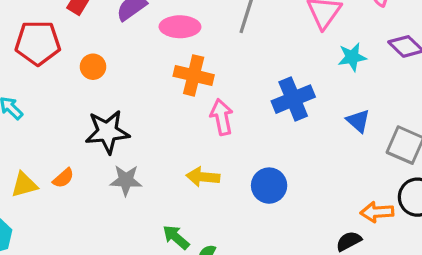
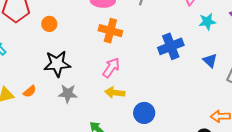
pink arrow: (222, 117) -> (111, 68), moved, turned 45
blue circle: (269, 186) -> (144, 113), moved

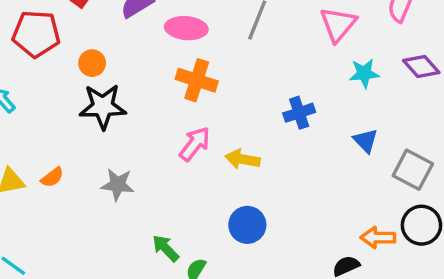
blue cross: (171, 46) -> (299, 113), size x0.7
black star: (57, 64) -> (103, 107), moved
yellow arrow: (115, 93) -> (243, 159), moved

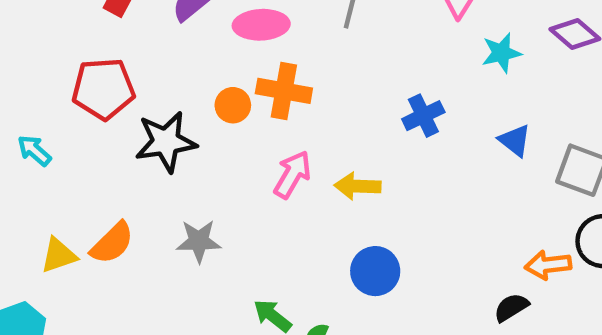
red pentagon: (36, 34) -> (103, 89), moved
orange circle: (92, 63) -> (233, 105), moved
orange semicircle: (52, 177) -> (112, 243), size x1.5

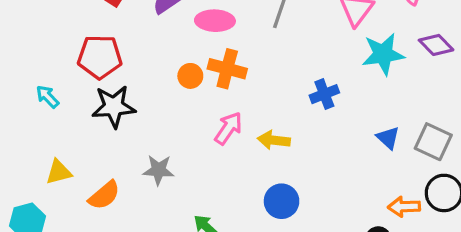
cyan star: (501, 53) -> (383, 54), size x1.5
blue triangle: (515, 140) -> (388, 138), moved
black star: (166, 142) -> (114, 106), moved
orange semicircle: (112, 243) -> (104, 195), moved

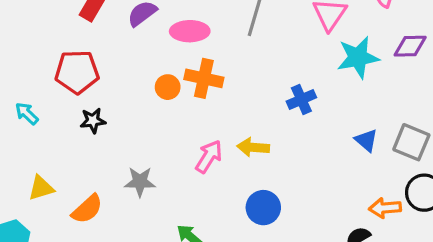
purple diamond: (436, 45) -> (410, 46), turned -44
black star: (114, 106) -> (93, 121), size x0.6
pink arrow: (228, 128) -> (209, 157), moved

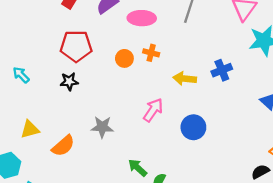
red pentagon: (77, 72) -> (76, 46), moved
orange cross: (204, 78) -> (151, 53), size x0.6
yellow arrow: (253, 147) -> (185, 79), moved
blue circle: (263, 208) -> (193, 127), moved

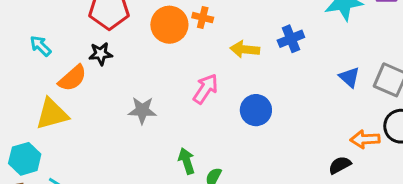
orange circle: (124, 58) -> (169, 25), size x1.6
yellow triangle: (30, 129) -> (52, 114), size x1.4
orange semicircle: (63, 146) -> (72, 78), moved
green arrow: (138, 168) -> (187, 161), turned 30

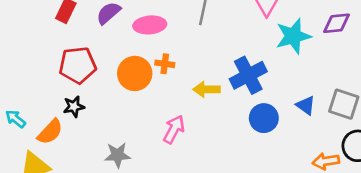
blue cross: (291, 39) -> (248, 75), size x1.5
cyan arrow: (41, 46) -> (16, 119), moved
blue circle: (256, 110) -> (264, 118), moved

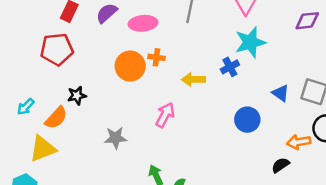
cyan star: (293, 36) -> (250, 42), moved
red pentagon: (78, 65) -> (57, 49), moved
blue cross: (248, 75) -> (230, 67), size x0.6
blue circle: (264, 118) -> (247, 120), moved
cyan arrow: (16, 119) -> (26, 107), turned -84

